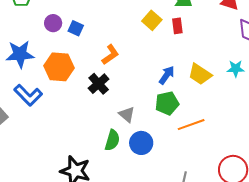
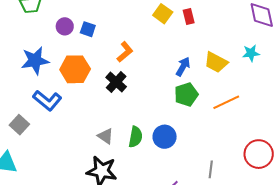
gray triangle: (127, 114) -> (106, 136), moved
orange line: (191, 125) -> (226, 102), moved

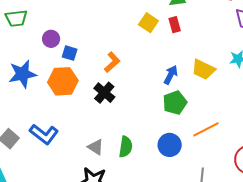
blue square: (88, 29) -> (70, 53), moved
blue L-shape: (47, 100) -> (44, 134), moved
orange line: (226, 102) -> (206, 129), moved
blue circle: (165, 137) -> (170, 145), moved

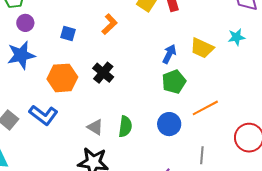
purple circle: (51, 39) -> (25, 23), moved
orange L-shape: (112, 62) -> (110, 24), moved
orange hexagon: (63, 81) -> (62, 78), moved

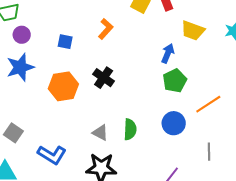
yellow trapezoid: (202, 48) -> (193, 31), moved
blue L-shape: (43, 115) -> (52, 155), moved

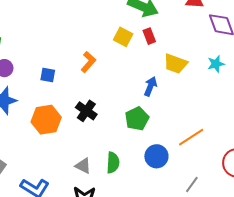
green pentagon: (175, 81) -> (137, 119), moved
gray line: (209, 152) -> (192, 185), turned 36

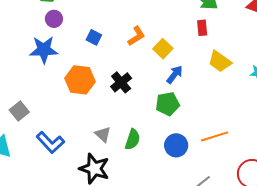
yellow square: (123, 37) -> (163, 49), moved
blue arrow: (150, 86) -> (175, 75), moved

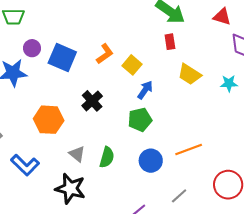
purple circle: (54, 19) -> (32, 48), moved
blue square: (94, 37) -> (62, 58), size x1.8
orange hexagon: (80, 80) -> (49, 120), moved

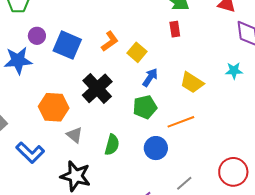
yellow trapezoid: (189, 74) -> (192, 83), moved
black cross: (92, 101) -> (97, 88), size x1.4
orange line: (189, 149) -> (181, 122), moved
gray triangle: (77, 154) -> (75, 135), moved

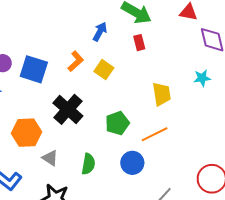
blue arrow: (150, 77) -> (100, 32), moved
yellow trapezoid: (192, 83) -> (162, 94), turned -125

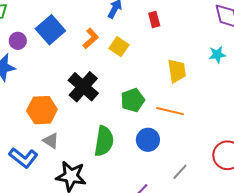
blue square: (34, 69) -> (50, 30), moved, turned 32
orange line: (155, 134) -> (170, 111), turned 40
gray triangle: (50, 158) -> (51, 141), moved
green semicircle: (88, 164) -> (104, 141), size x1.4

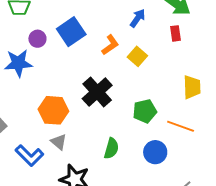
green semicircle: (104, 141) -> (111, 148), size x0.7

